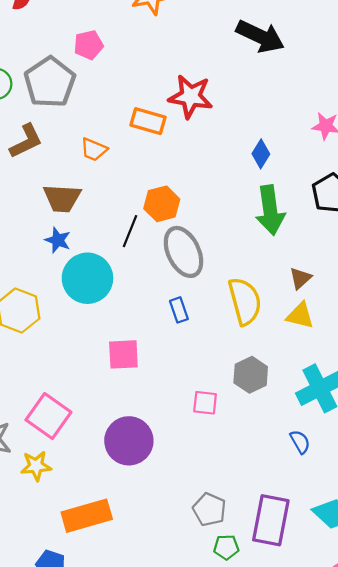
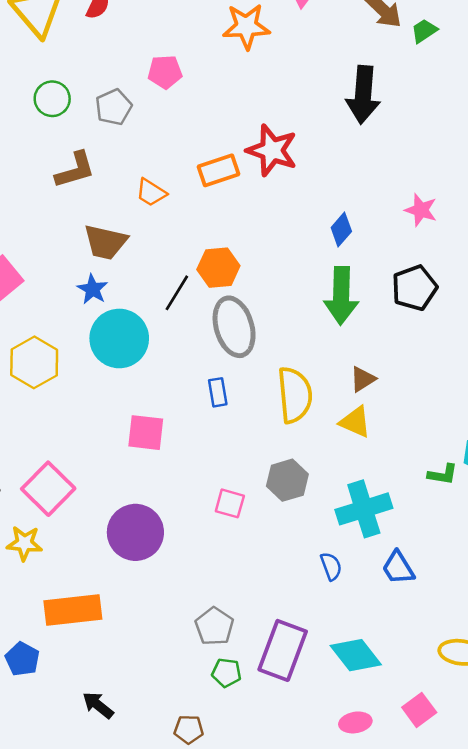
black arrow: (260, 36) -> (363, 95), turned 60
gray pentagon: (50, 82) -> (114, 107), size x0.6
orange rectangle: (148, 121) -> (218, 170), turned -44

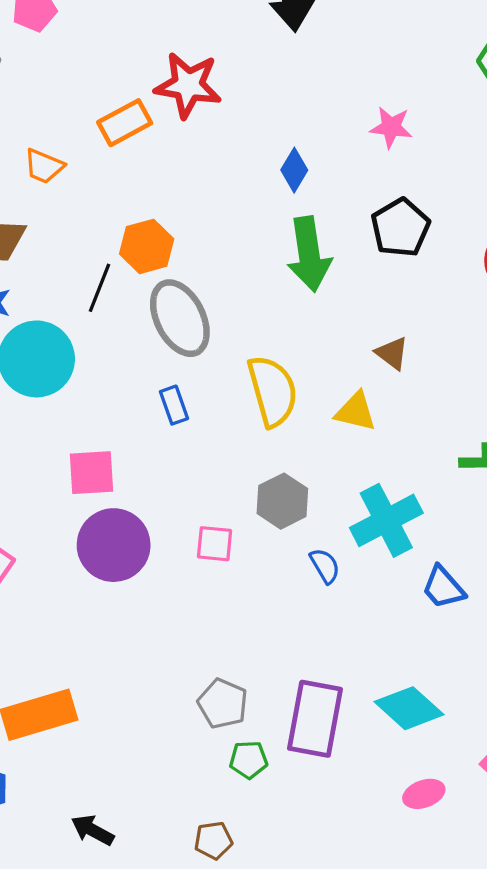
brown triangle: (363, 379) -> (392, 353), moved, turned -40
purple circle: (135, 532) -> (114, 545), moved
blue semicircle: (331, 566) -> (325, 566), moved

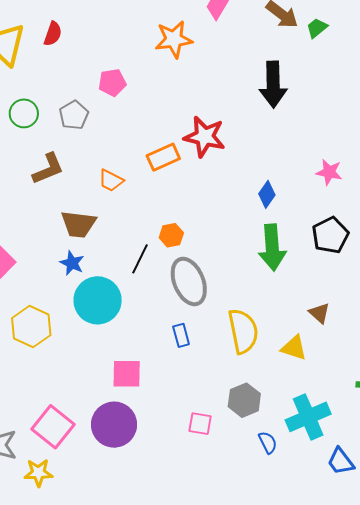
orange hexagon: (147, 246) -> (171, 235), size x0.7
purple circle: (114, 545) -> (114, 425), moved

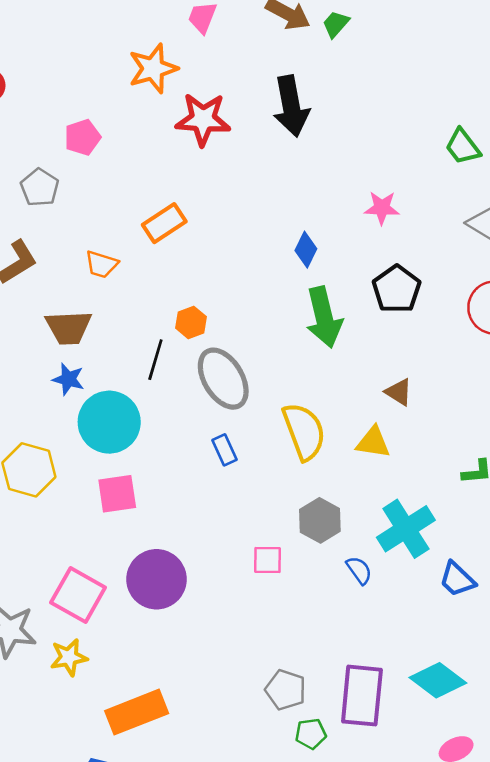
red star: (205, 137) -> (203, 119), moved
pink square: (127, 374) -> (117, 494), moved

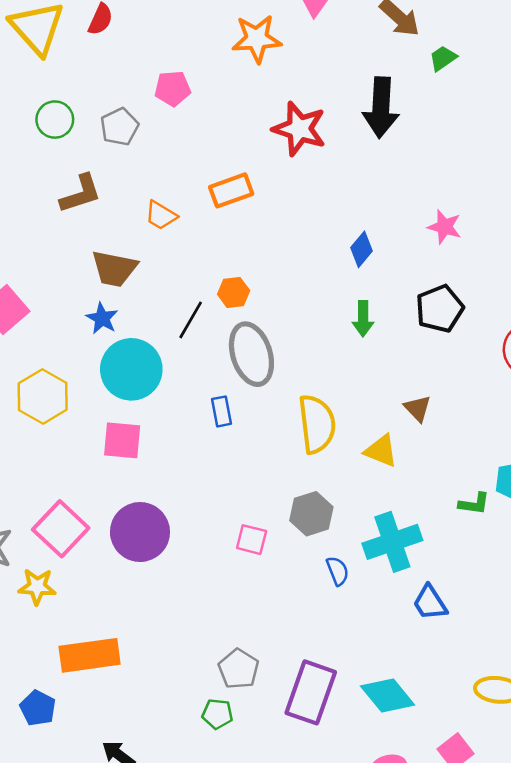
green trapezoid: (336, 24) -> (443, 58), moved
red star: (203, 119) -> (299, 129), moved
green arrow: (324, 317) -> (363, 319), size x0.6
blue rectangle: (225, 450) -> (221, 411), moved
green pentagon: (311, 734) -> (217, 714), moved

